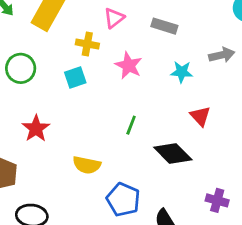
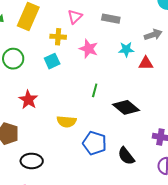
red triangle: (200, 116) -> (146, 63), moved, turned -42

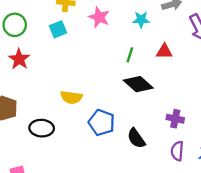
red triangle: (146, 63) -> (164, 51), moved
green line: (95, 90) -> (130, 55), moved
red star: (28, 100) -> (19, 59), moved
black ellipse: (32, 161) -> (42, 128), moved

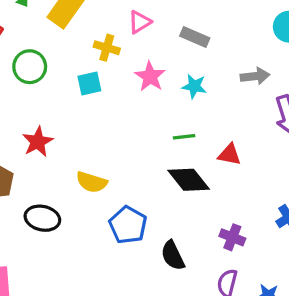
cyan star: (141, 20) -> (194, 86), moved
red triangle: (164, 51) -> (229, 155), moved
green line: (130, 55) -> (184, 137), turned 56
red star: (19, 59) -> (38, 142), moved

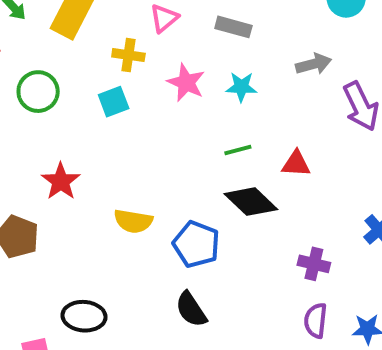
black ellipse: (42, 218) -> (84, 316), moved
blue pentagon: (128, 225) -> (196, 244), moved
black semicircle: (173, 255) -> (191, 309), moved

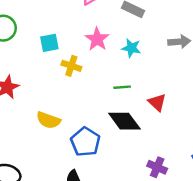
yellow cross: (128, 55) -> (71, 66), moved
red triangle: (296, 164) -> (157, 102), turned 30

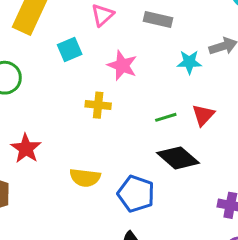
cyan square: (49, 43) -> (70, 49), moved
cyan star: (131, 48) -> (189, 62), moved
red triangle: (157, 102) -> (203, 115), moved, turned 42

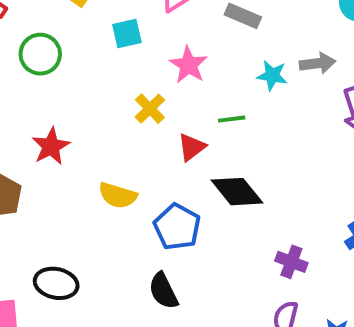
yellow cross: (98, 105) -> (150, 109), turned 30
red triangle: (203, 115) -> (192, 147), moved
green line: (166, 117) -> (232, 119), moved

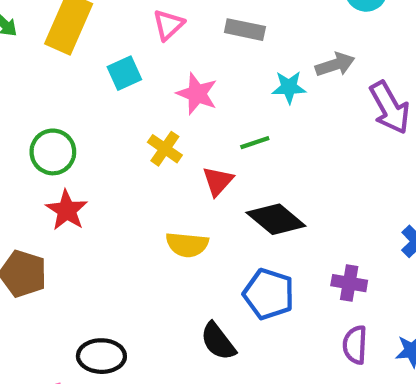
green circle: (40, 54) -> (53, 152), moved
yellow semicircle: (118, 195) -> (187, 245), moved
blue pentagon: (177, 227) -> (269, 294), moved

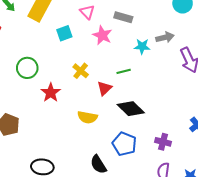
pink triangle: (168, 25) -> (87, 12), turned -35
pink star: (197, 94) -> (102, 35), moved
red star: (67, 210) -> (51, 93), moved

